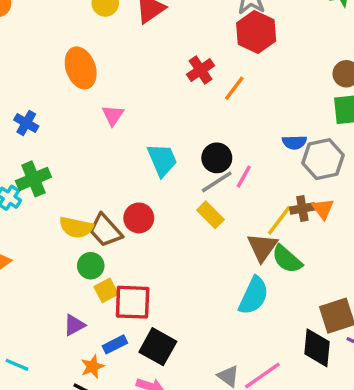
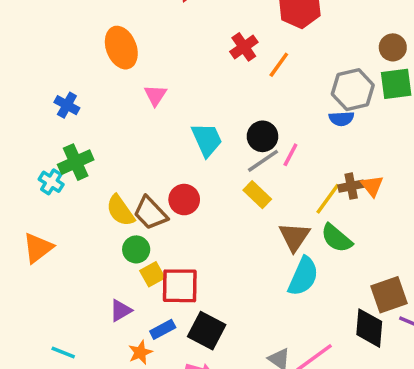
gray hexagon: (323, 159) -> (353, 90), moved
yellow semicircle: (76, 227) -> (120, 211), turned 44
brown triangle: (262, 247) -> (294, 237), moved

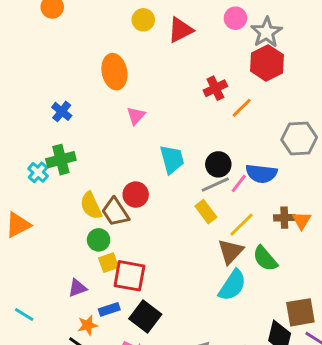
blue semicircle: (341, 119) -> (261, 174), moved, size x1.5
yellow line: (328, 199) -> (241, 225), moved
red circle: (184, 200) -> (136, 195), moved

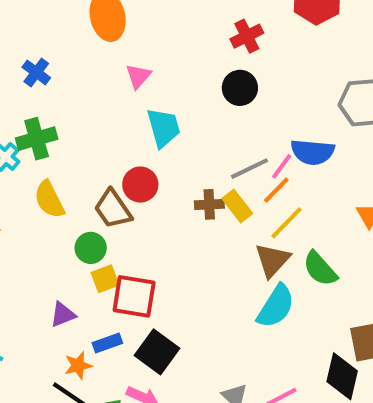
orange line: (242, 108) -> (276, 190), moved
cyan trapezoid: (172, 159) -> (164, 128), moved
black circle: (218, 164) -> (240, 88), moved
yellow semicircle: (91, 206) -> (49, 199), moved
brown cross: (284, 218) -> (209, 204), moved

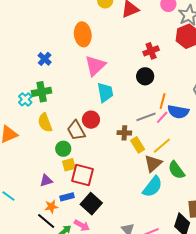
pink triangle: (138, 76) -> (95, 66), size x1.6
orange line: (276, 190) -> (163, 101), moved, turned -35
yellow rectangle: (237, 206) -> (138, 145), moved

